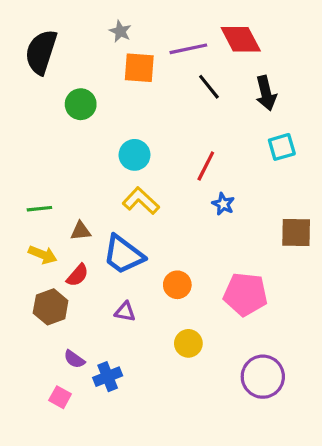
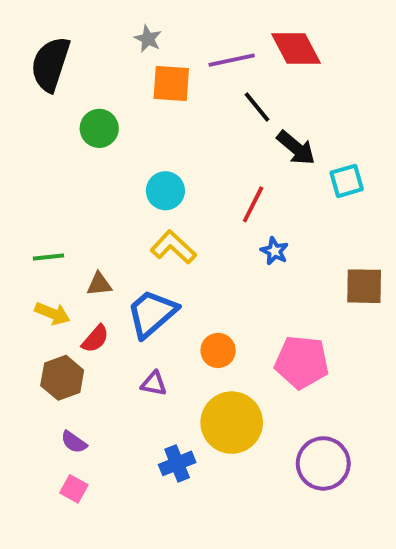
black arrow: (266, 93) -> (296, 148), moved, turned -36
blue trapezoid: (123, 255) -> (152, 313), turned 102
yellow circle: (188, 343) -> (232, 423), size x1.8
purple semicircle: (74, 359) -> (74, 442), moved
blue cross: (108, 377) -> (177, 463), moved

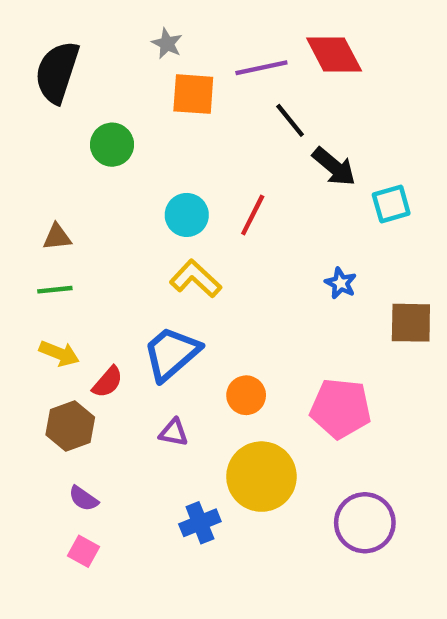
red line: (253, 204) -> (253, 215), moved
blue star: (275, 251) -> (341, 283), moved
brown triangle: (99, 284) -> (57, 237), moved

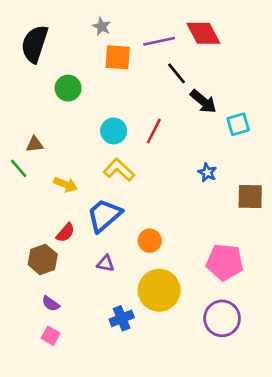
green line: (55, 290) -> (19, 168), moved, turned 55
yellow arrow: (59, 353) -> (65, 184), moved
pink pentagon: (341, 408) -> (225, 262), moved

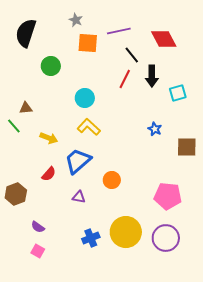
red diamond: (203, 33) -> (164, 39), moved
black arrow: (203, 101) -> (152, 76), turned 50
red line: (154, 131) -> (125, 79), moved
brown hexagon: (43, 259) -> (16, 194), moved
yellow circle: (159, 290) -> (126, 232), moved

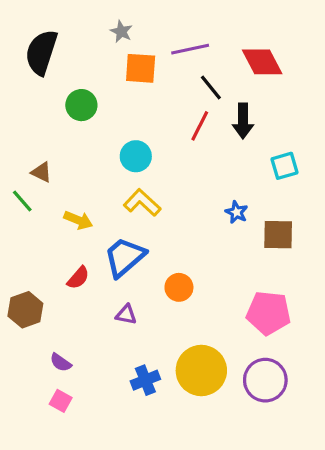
cyan square: (178, 93) -> (284, 166), moved
brown triangle: (26, 108) -> (41, 172), turned 32
blue star: (155, 129) -> (237, 212), moved
brown square: (187, 147) -> (278, 235), moved

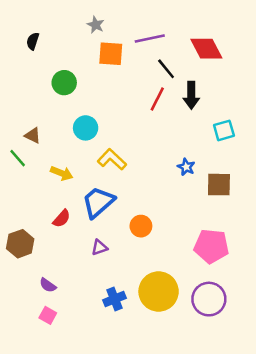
black semicircle: (41, 52) -> (33, 41), size x0.5
cyan circle: (136, 156) -> (86, 128), moved
purple triangle: (126, 315) -> (99, 247), turned -30

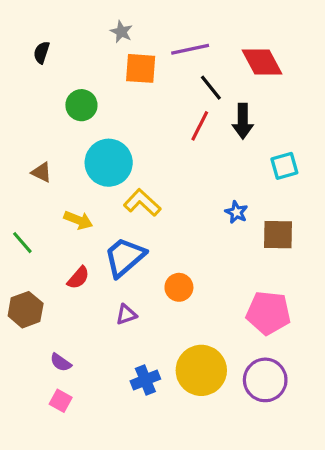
cyan circle: (86, 128) -> (109, 163), size x1.5
green line: (18, 158) -> (22, 243), moved

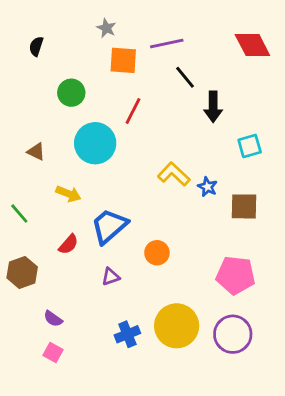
red diamond: (262, 62) -> (252, 45), moved
red line: (200, 126) -> (133, 111), moved
yellow L-shape: (142, 203) -> (174, 174), moved

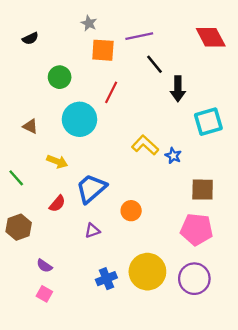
black semicircle: (36, 46) -> (30, 38), turned -133
cyan square: (250, 146) -> (208, 122), size x1.4
brown square: (244, 206) -> (203, 190), moved

